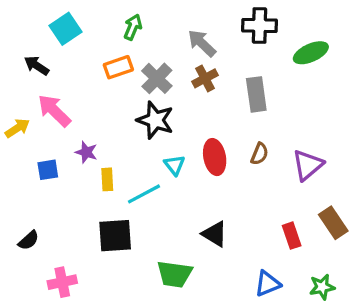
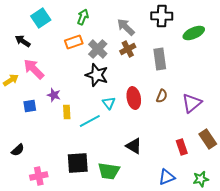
black square: (115, 236) -> (78, 163), moved

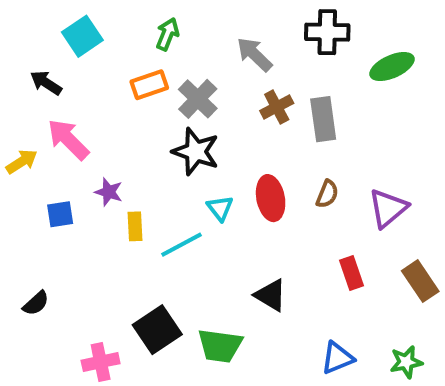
brown cross: (128, 49) -> (277, 107), moved
red rectangle: (182, 147) -> (352, 273), moved
black square: (78, 163) -> (157, 330), turned -30
pink cross: (39, 176) -> (101, 362), moved

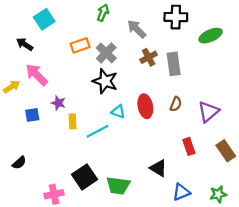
green arrow: (167, 34) -> (103, 13), moved
cyan triangle: (220, 208) -> (118, 112), turned -32
black triangle: (271, 295) -> (158, 168), moved

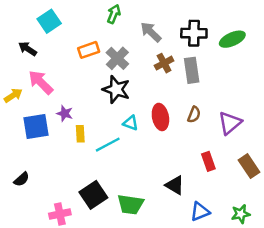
black cross: (176, 17) -> (194, 33), moved
blue square: (32, 115) -> (36, 127), size x1.6

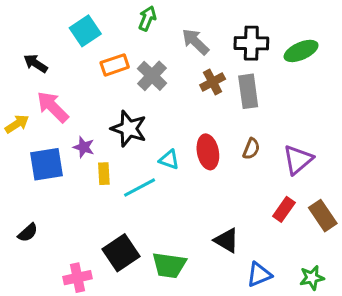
cyan square: (49, 21) -> (85, 31), moved
black star: (116, 89) -> (129, 129), moved
red rectangle: (208, 161) -> (284, 209), moved, turned 54

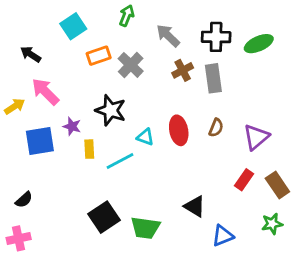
pink cross: (77, 278) -> (19, 238), moved
green star: (312, 278) -> (272, 224), moved

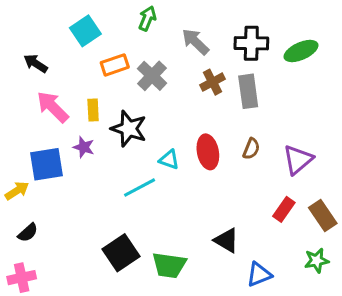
yellow arrow: (15, 106) -> (17, 191), moved
yellow rectangle: (89, 149) -> (93, 110), moved

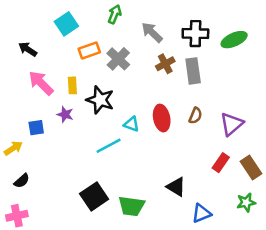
blue square: (46, 164) -> (36, 128), size x0.6

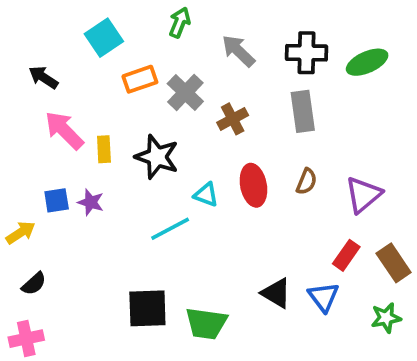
brown cross: (165, 64) -> (233, 119), moved
yellow rectangle: (72, 85) -> (104, 149), moved
purple star: (65, 114) -> (91, 202), moved
black square: (94, 196) -> (147, 308), turned 32
blue triangle: (201, 213) -> (324, 297), moved, turned -45

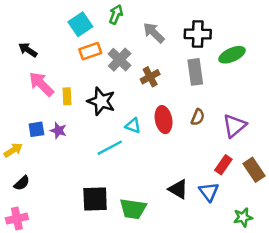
cyan square: (104, 38) -> (80, 24), moved
green ellipse: (367, 62) -> (232, 55), moved
green star: (386, 318) -> (243, 217), moved

